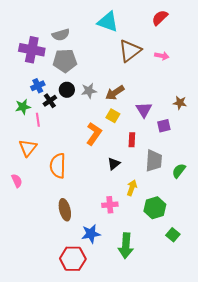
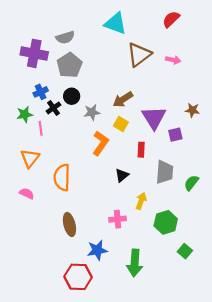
gray pentagon: (65, 61) -> (69, 65), turned -30
gray star: (89, 91) -> (92, 112), moved
purple triangle: (144, 110) -> (154, 118), size x1.4
pink semicircle: (17, 181) -> (27, 193), moved, turned -40

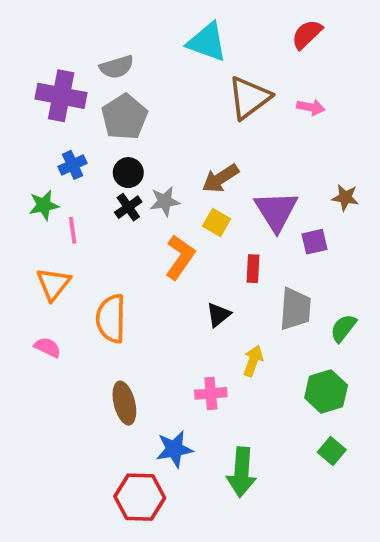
black cross: (53, 108) -> (128, 207), moved
green hexagon: (166, 222) -> (326, 392), moved

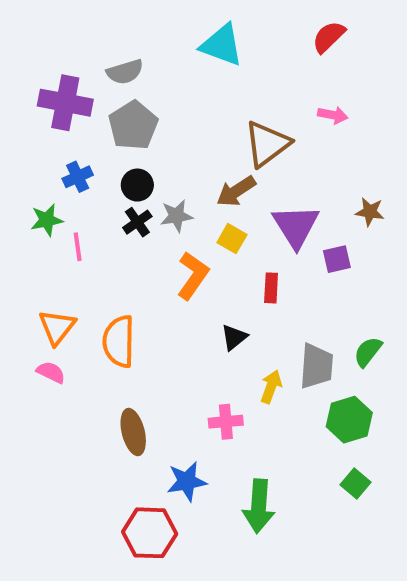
brown triangle: (249, 98) -> (267, 144), moved
orange triangle: (53, 284) -> (57, 327), moved
gray trapezoid: (295, 309) -> (316, 366), moved

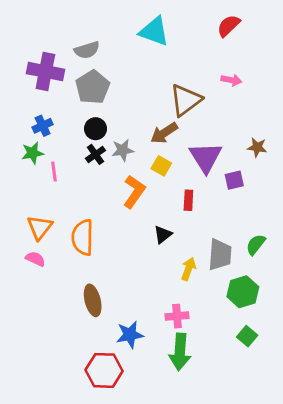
blue cross: (78, 177) -> (43, 126), moved
pink cross: (226, 422) -> (177, 316), moved

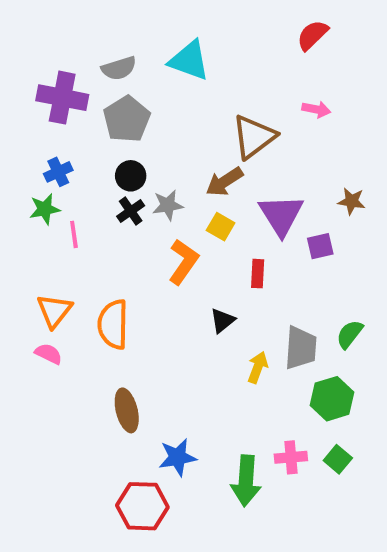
cyan triangle: (154, 31) -> (189, 60), moved
pink cross: (177, 316) -> (291, 457), moved

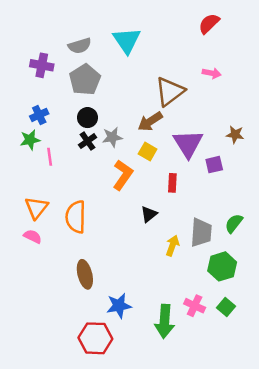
cyan triangle: (189, 60) -> (127, 40), turned 36
purple cross: (62, 98) -> (42, 65), size x0.7
pink cross: (291, 457) -> (195, 306), turned 30

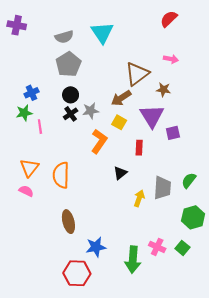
purple cross: (42, 65) -> (17, 25), moved
brown star: (235, 135) -> (163, 90), moved
green hexagon: (222, 266) -> (193, 217), moved

